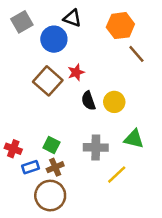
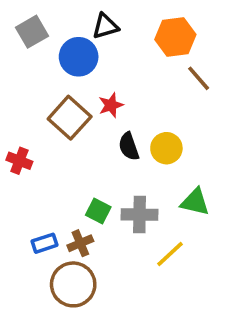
black triangle: (72, 18) -> (105, 26), turned -36
green square: (51, 145) -> (98, 211), moved
red cross: (13, 149) -> (19, 161), moved

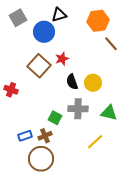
gray cross: (140, 215) -> (78, 109), moved

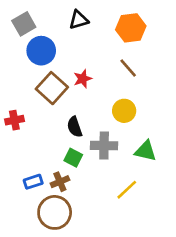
blue circle: (44, 32) -> (41, 51), moved
brown line: (111, 44) -> (128, 68), moved
black semicircle: (72, 82) -> (75, 127), moved
red cross: (11, 90) -> (14, 120), turned -32

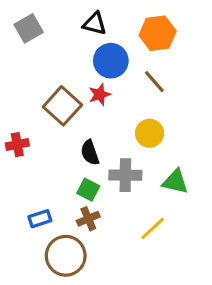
black triangle: (79, 20) -> (95, 24), turned 30
blue circle: (41, 51) -> (111, 61), moved
brown cross: (60, 182) -> (88, 219), moved

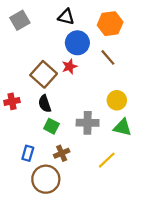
yellow circle: (150, 133) -> (117, 100), moved
black semicircle: (90, 153) -> (45, 104), moved
green square: (88, 190) -> (51, 126), moved
blue rectangle: (40, 219) -> (28, 153), turned -56

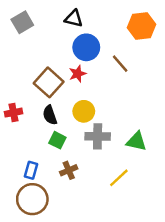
orange hexagon: (110, 24) -> (141, 26), moved
yellow circle: (117, 100) -> (84, 111), moved
brown circle: (46, 179) -> (32, 199), moved

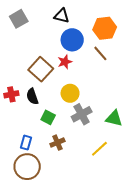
orange hexagon: (141, 26) -> (105, 28), moved
black semicircle: (50, 115) -> (32, 96), moved
gray cross: (98, 136) -> (82, 114), turned -30

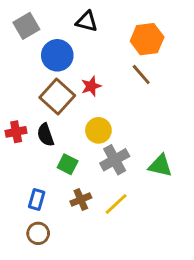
blue circle: (72, 40) -> (57, 55), moved
yellow line: (99, 149) -> (116, 204), moved
brown circle: (27, 167) -> (38, 233), size x0.6

